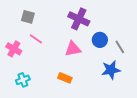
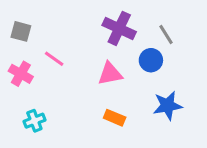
gray square: (28, 17) -> (21, 31), moved
gray line: (120, 47) -> (166, 34), moved
orange rectangle: (65, 78) -> (115, 118), moved

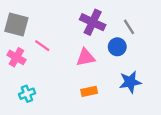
gray square: (21, 31) -> (16, 25), size x1.5
orange rectangle: (115, 118) -> (89, 91), turned -35

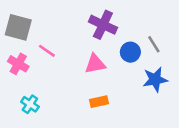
gray line: (129, 27) -> (154, 44), moved
blue star: (130, 82) -> (155, 79), moved
cyan cross: (27, 94) -> (30, 104), turned -35

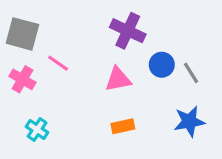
gray line: (154, 44) -> (191, 73), moved
blue star: (155, 79) -> (189, 121), moved

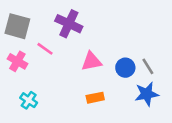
purple cross: (128, 31) -> (69, 24), moved
blue circle: (162, 65) -> (125, 68), moved
gray line: (191, 73) -> (148, 66), moved

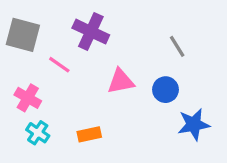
pink cross: (17, 61) -> (28, 98), moved
gray line: (148, 66) -> (177, 46), moved
orange rectangle: (95, 98) -> (89, 134), moved

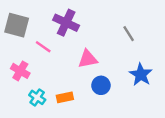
blue circle: (166, 90) -> (101, 85), moved
blue star: (194, 124) -> (141, 75), moved, turned -30
cyan cross: (38, 133) -> (37, 97), moved

